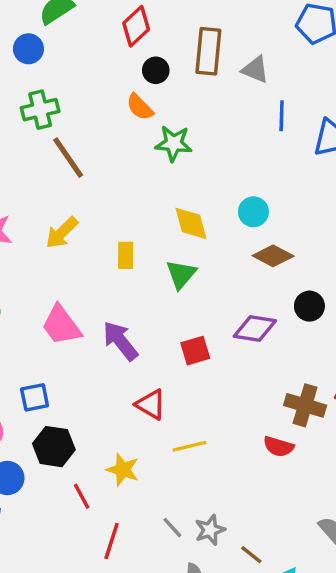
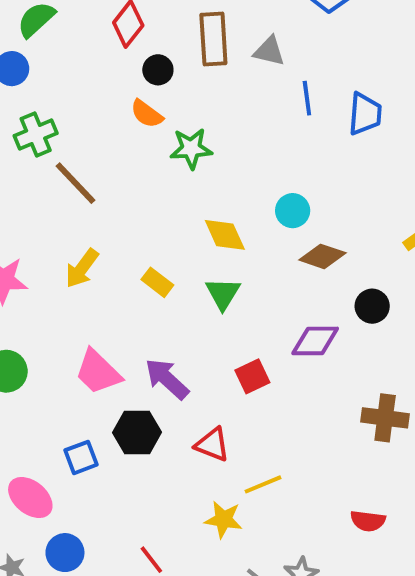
yellow rectangle: (126, 255) -> (157, 282), turned -44
black hexagon: (54, 447) -> (137, 432), moved
red semicircle: (279, 447) -> (368, 521), moved
yellow star: (123, 470) -> (223, 519), moved

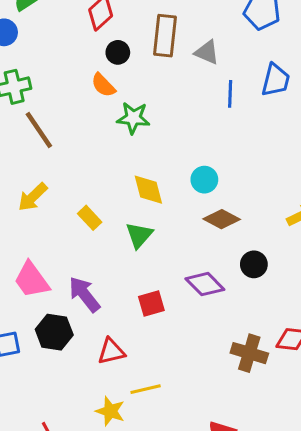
blue trapezoid: (365, 114) -> (276, 80), moved
purple diamond: (315, 341) -> (205, 284), turned 36
red triangle: (212, 445) -> (111, 351), turned -44

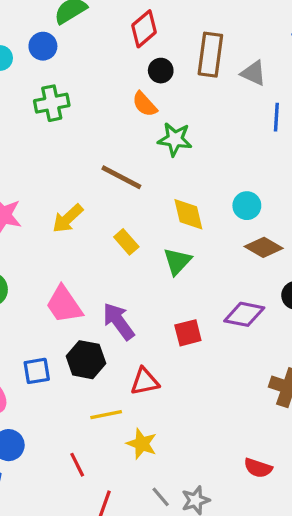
brown line: (39, 130) -> (121, 177), moved, turned -30
purple diamond: (205, 284) -> (244, 314), turned -36
yellow line: (146, 389) -> (106, 415), moved

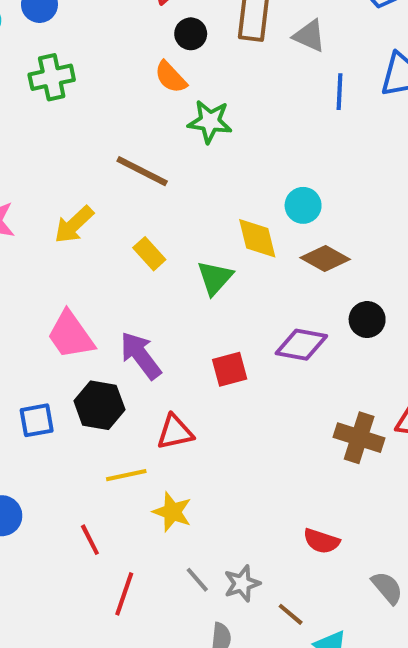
yellow diamond: (188, 214) -> (257, 238), moved

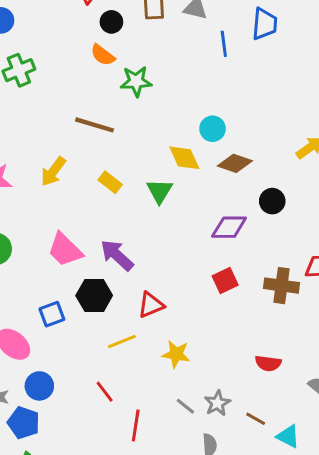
red square: (230, 369) -> (225, 280), moved
yellow star: (172, 512) -> (176, 354), moved

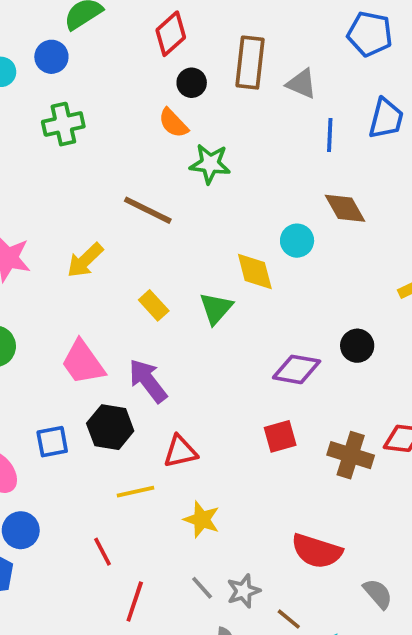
brown diamond: (235, 163) -> (345, 208), moved, turned 32
yellow rectangle: (110, 182) -> (154, 305), moved
red semicircle: (268, 363) -> (317, 551), size x1.5

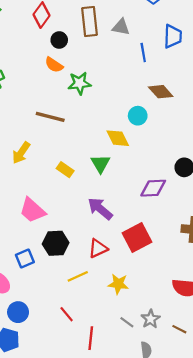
purple arrow: (148, 381) -> (100, 209), moved
red square: (280, 436) -> (137, 237), moved, size x1.5

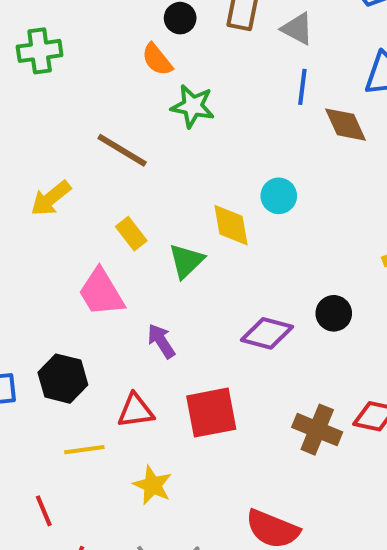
blue line: (143, 52) -> (302, 87), moved
brown diamond: (161, 92) -> (346, 125), moved
yellow rectangle: (65, 170) -> (131, 234), moved
purple arrow: (100, 209) -> (161, 341), size x0.7
pink trapezoid: (32, 210) -> (101, 292), moved

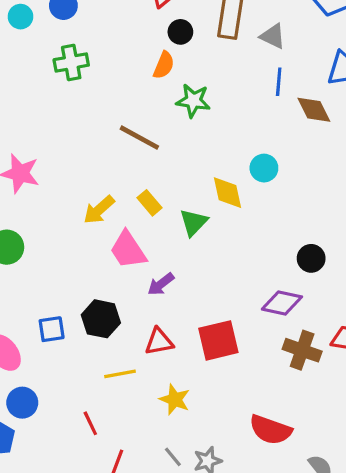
orange semicircle: (157, 59) -> (164, 65), turned -116
yellow arrow: (51, 198) -> (99, 210), moved
purple diamond: (267, 333) -> (282, 303), moved
purple arrow: (161, 341) -> (161, 284), moved, turned -92

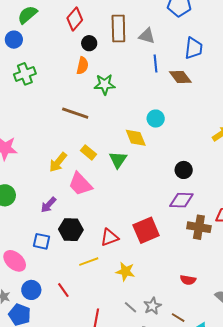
black circle: (311, 258) -> (184, 170), moved
purple arrow: (161, 284) -> (48, 205), moved
blue square: (52, 329) -> (42, 241), turned 30
red line: (90, 423) -> (63, 290), moved
red semicircle: (270, 430) -> (188, 280), size x0.6

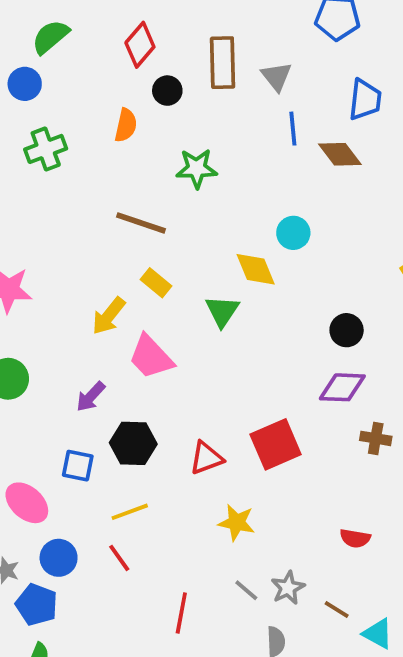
gray triangle: (147, 36) -> (276, 76), turned 36
orange semicircle: (82, 66) -> (126, 125), moved
yellow rectangle: (88, 152) -> (156, 283), moved
brown cross: (199, 227) -> (376, 438), size x0.7
yellow line: (89, 262) -> (130, 512), moved

